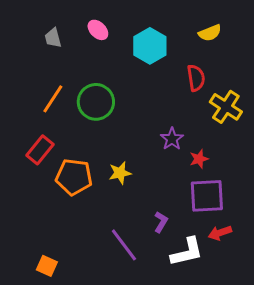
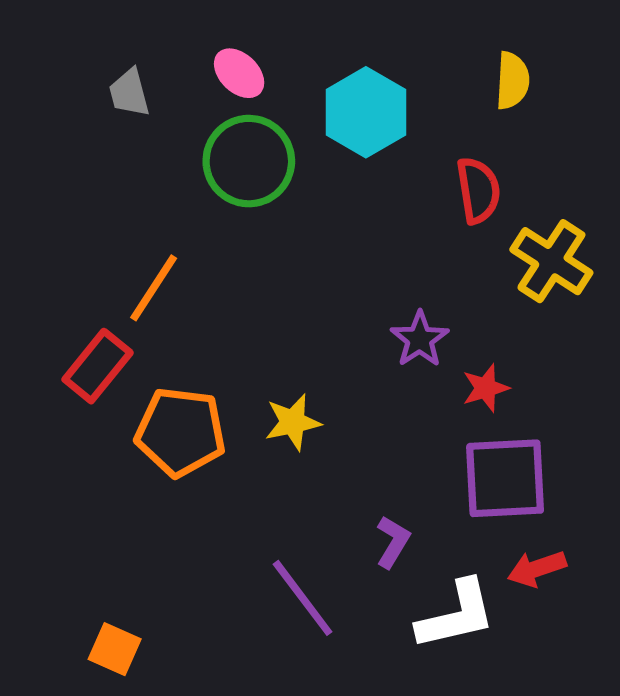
yellow semicircle: (210, 33) -> (512, 81), turned -65
orange line: (53, 99) -> (154, 288), moved
green circle: (96, 102) -> (249, 161), moved

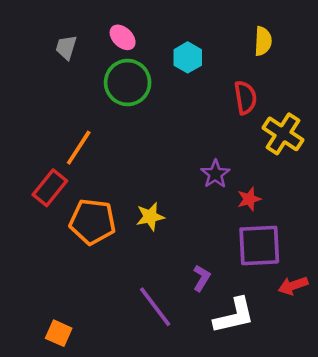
gray trapezoid: (129, 93) -> (66, 47), turned 32
cyan hexagon: (366, 112) -> (188, 57), size x0.7
red arrow: (537, 569) -> (293, 286), moved

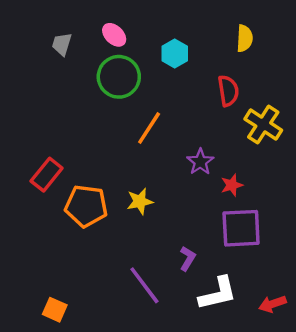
orange line: (79, 148) -> (149, 128), moved
red arrow: (293, 286) -> (273, 304), moved

